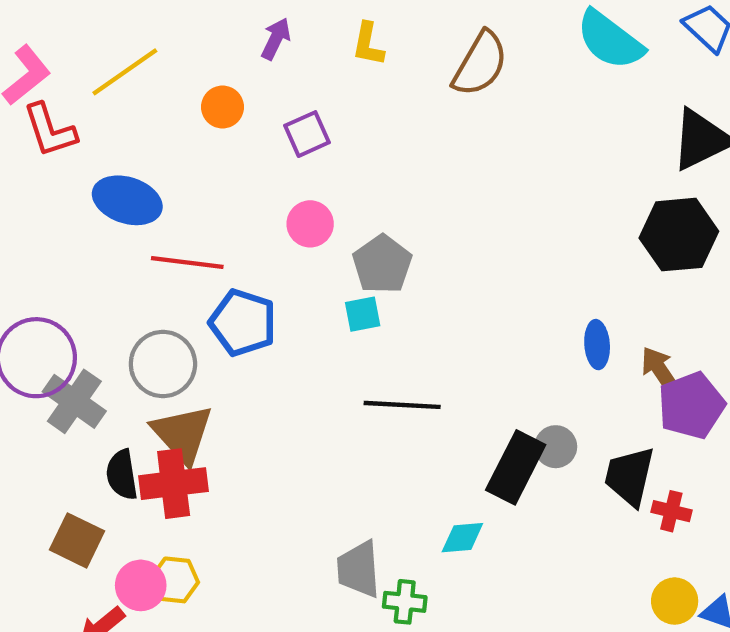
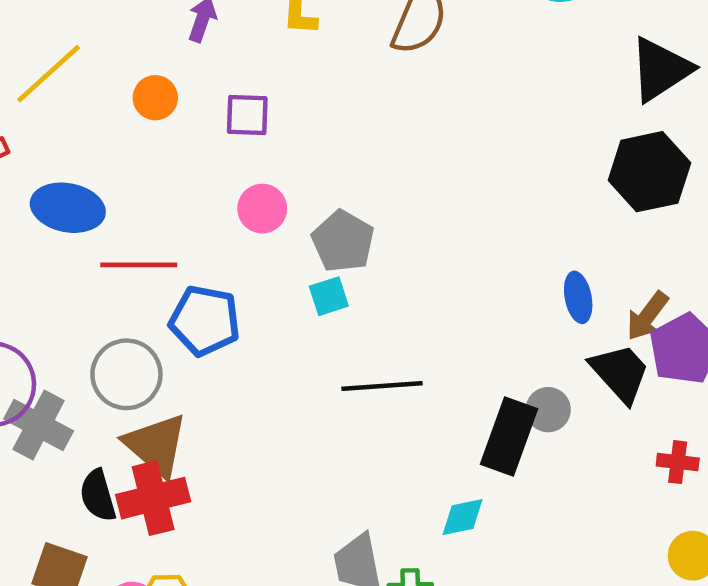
purple square: (307, 134) -> (247, 115), turned 33
brown arrow: (660, 370) -> (647, 316), turned -102
black trapezoid: (630, 476) -> (620, 373), moved, turned 132

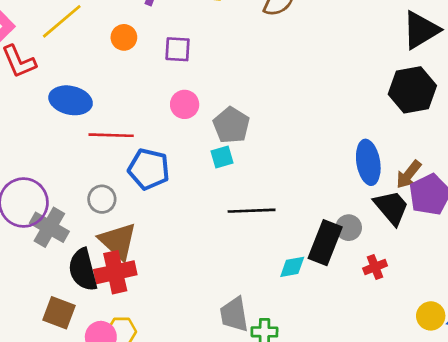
blue ellipse: (578, 297) -> (368, 162), size x1.5
gray circle: (126, 374) -> (102, 199), size x0.7
red cross: (678, 462) -> (375, 267), moved, turned -30
black semicircle: (98, 495) -> (83, 270), size x1.4
cyan diamond: (462, 517) -> (292, 267), moved

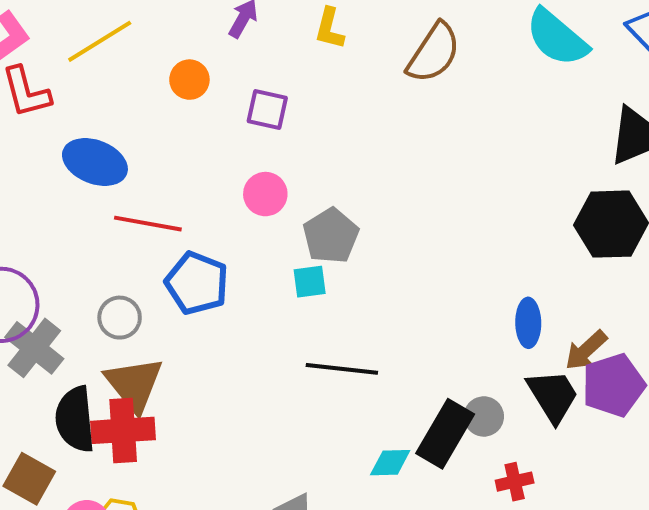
blue ellipse: (368, 162) -> (528, 323), size x0.7

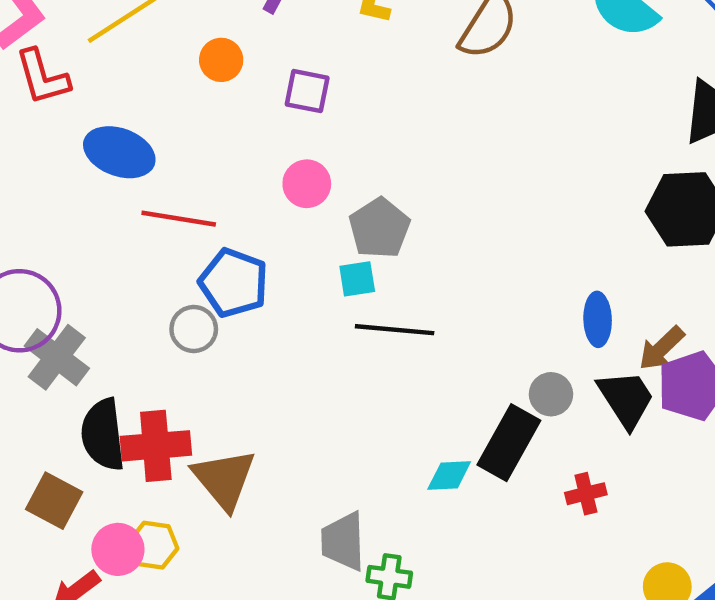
gray circle: (120, 318) -> (194, 329), moved
black line: (342, 369) -> (395, 330), moved
brown triangle: (134, 384) -> (224, 479), moved
gray circle: (484, 416) -> (551, 394), moved

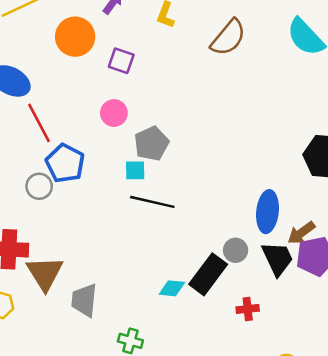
orange circle: (221, 60) -> (75, 37), size x1.6
red line: (179, 219) -> (39, 123), turned 45
blue ellipse: (598, 319) -> (267, 212), size x1.4
gray trapezoid: (343, 541) -> (84, 300), moved

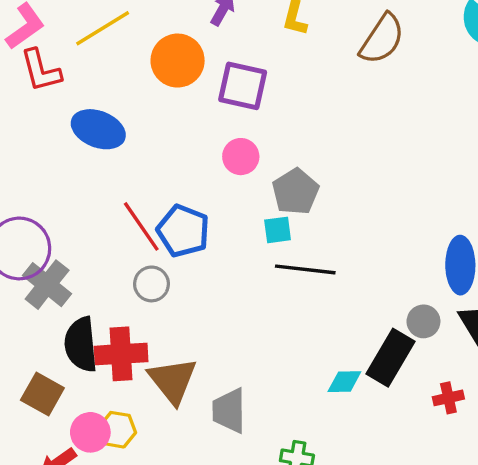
purple square: (121, 61) -> (243, 86), size x1.4
red line: (39, 123) -> (141, 226), moved
gray circle: (39, 186) -> (151, 284), moved

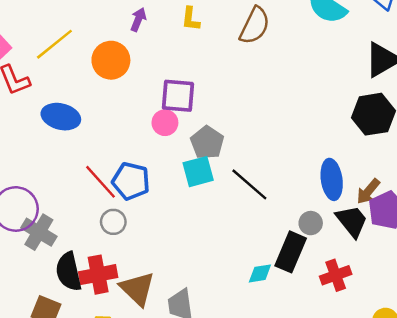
purple square: (243, 86) -> (178, 96), moved
cyan square: (278, 230) -> (198, 172), size x1.5
black line: (305, 269) -> (249, 184), moved, turned 42
red cross: (448, 398) -> (336, 275), size x1.4

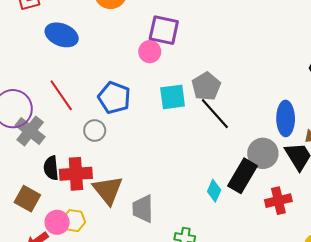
gray pentagon: (207, 143) -> (206, 86), moved
red line: (101, 182) -> (61, 95), moved
gray circle: (311, 223) -> (263, 153), size x1.5
black semicircle: (69, 272) -> (51, 168), size x0.7
cyan diamond: (260, 273) -> (214, 191), turned -65

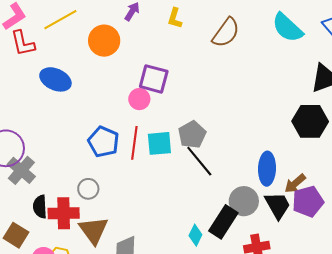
red line: (61, 95) -> (134, 143), moved, turned 40
gray circle: (95, 130) -> (88, 189), moved

